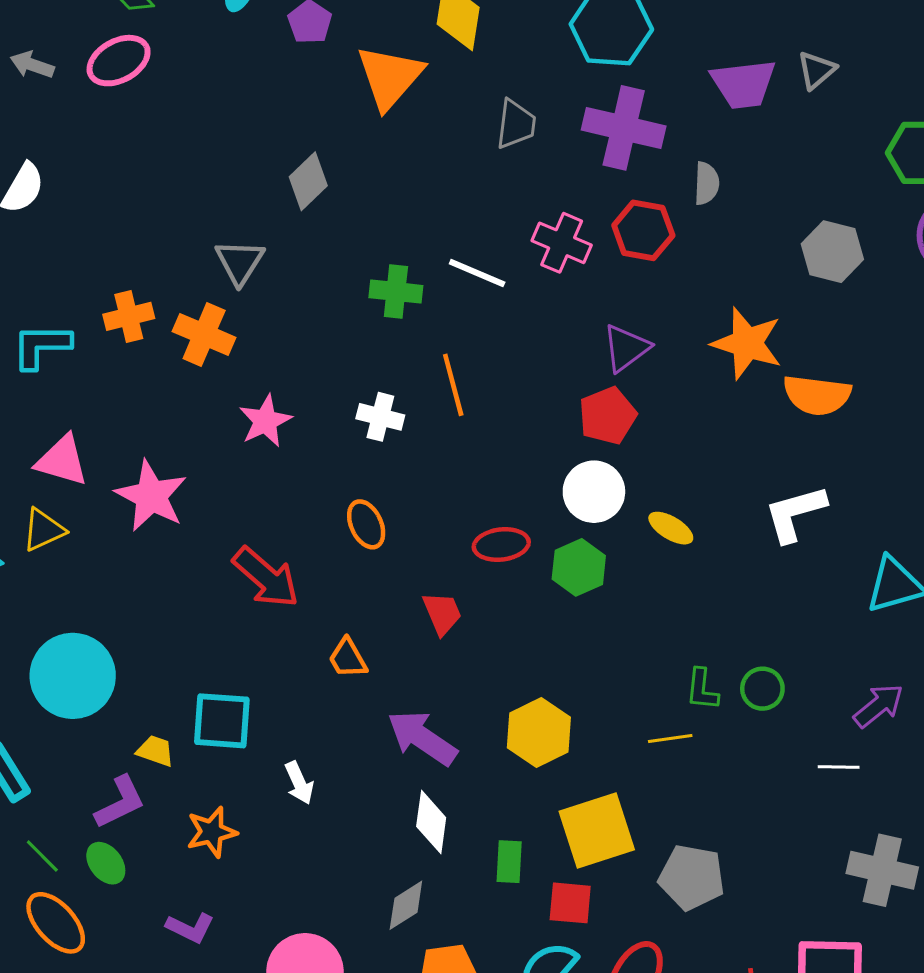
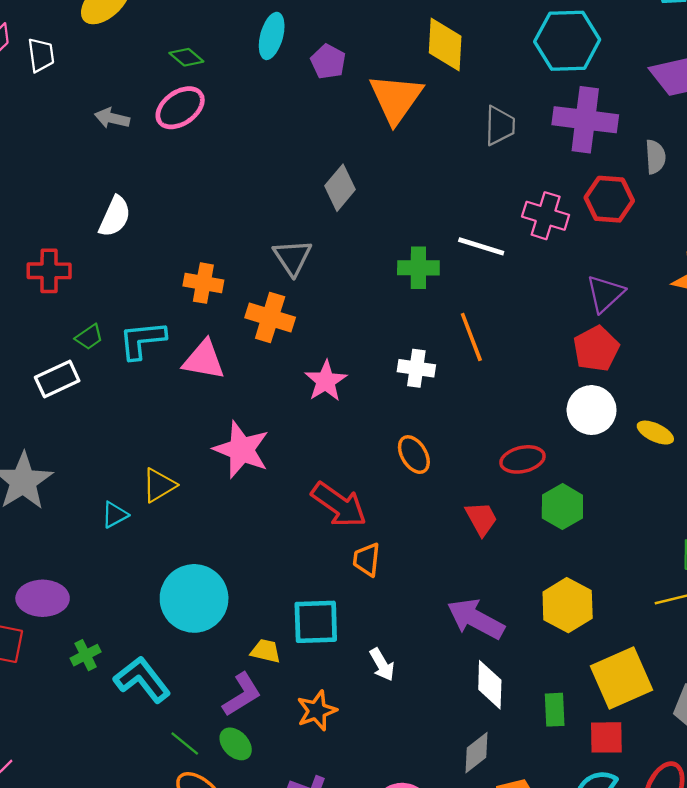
orange cross: (129, 316) -> (203, 283), moved, turned 30
pink triangle: (62, 461) -> (204, 360), moved
green hexagon: (579, 567) -> (562, 507), moved
orange trapezoid: (348, 658) -> (367, 560), moved, turned 42

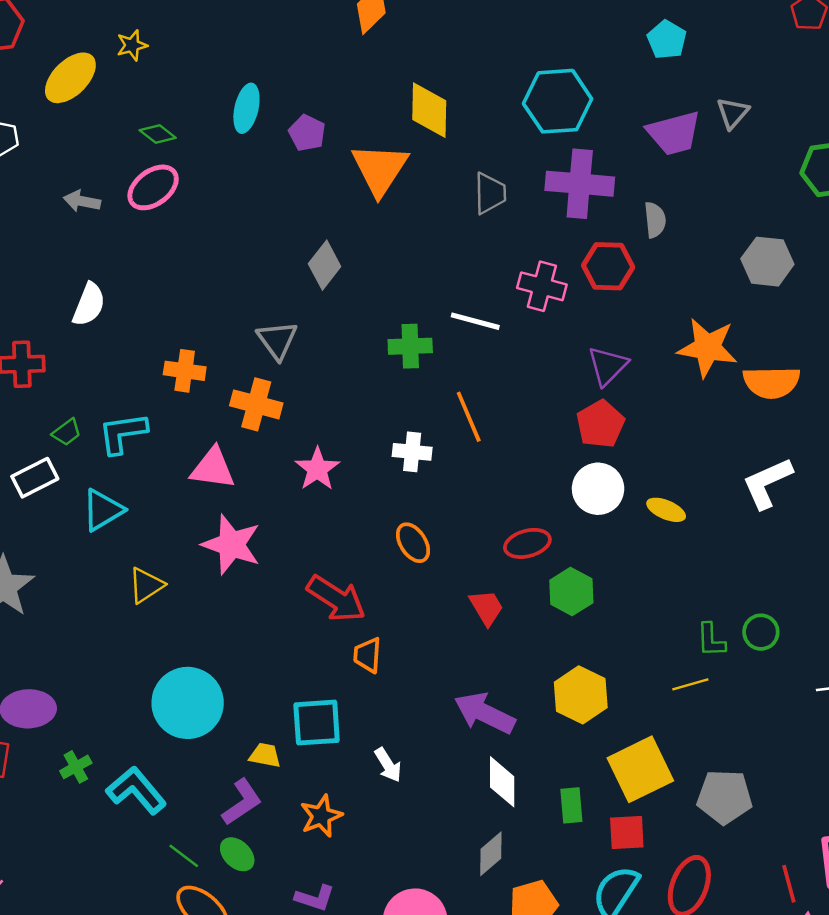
pink triangle: (204, 360) -> (213, 468), moved
cyan triangle: (115, 515) -> (103, 510), moved, size x1.5

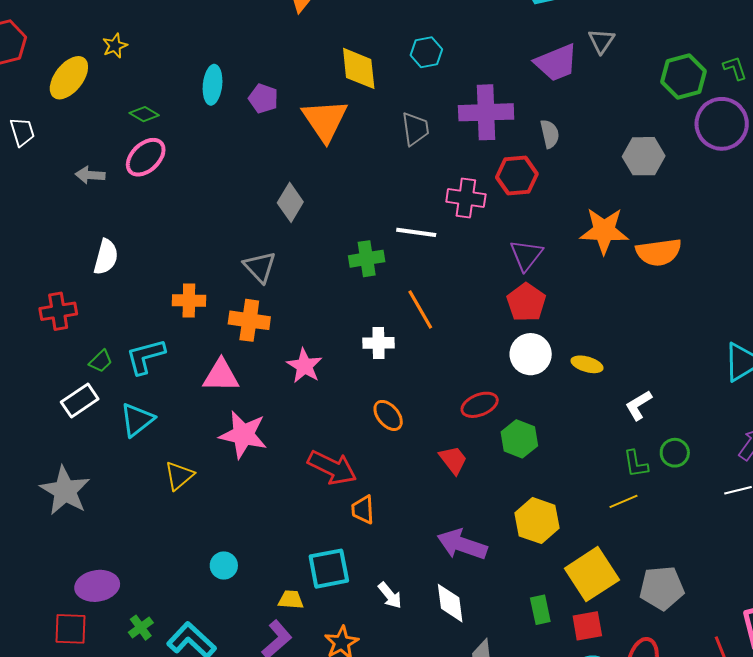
cyan hexagon: (558, 101) -> (426, 52), moved, size x0.6
white L-shape: (767, 483) -> (639, 405), moved, size x0.7
cyan circle: (188, 703) -> (224, 566), size x0.5
white diamond: (502, 782) -> (450, 603), moved

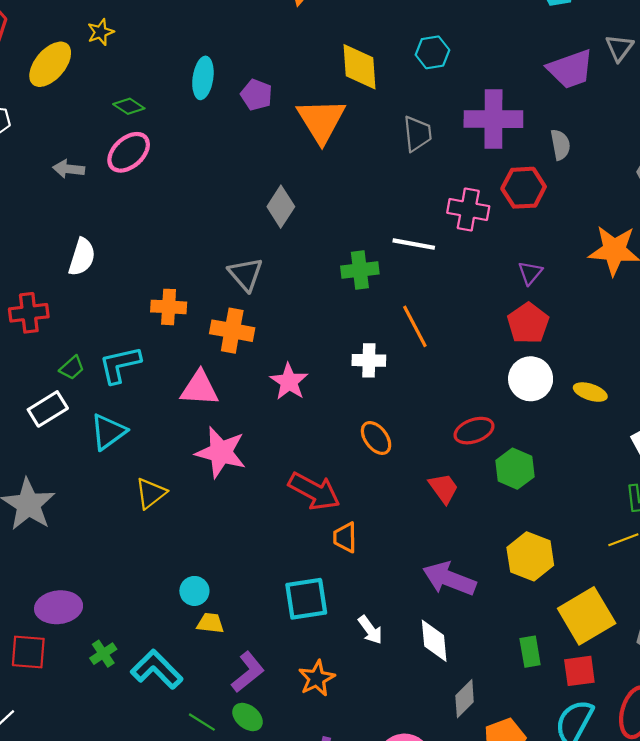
purple triangle: (526, 255) -> (530, 273), size x0.7
yellow trapezoid: (291, 600) -> (210, 623), moved

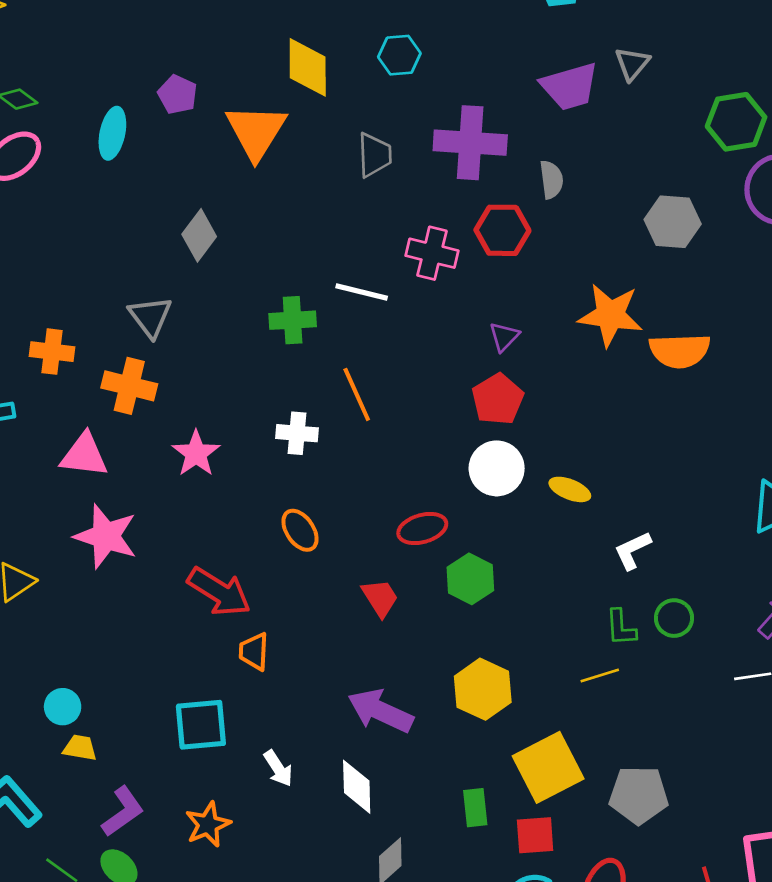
cyan ellipse: (203, 78) -> (112, 133), moved

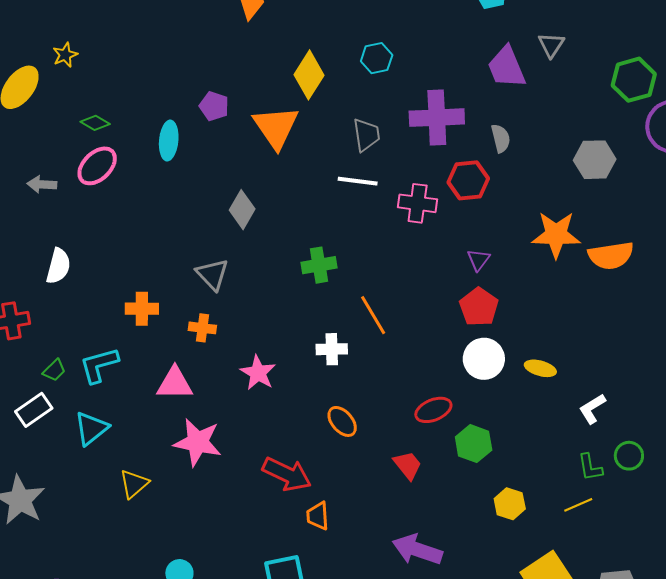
yellow diamond: (308, 67) -> (309, 75), turned 39
purple trapezoid: (570, 86) -> (507, 67), turned 90
white line: (362, 292) -> (358, 181), moved
orange cross: (129, 386) -> (202, 328), size x0.7
yellow hexagon: (483, 689) -> (510, 504), moved, size x0.7

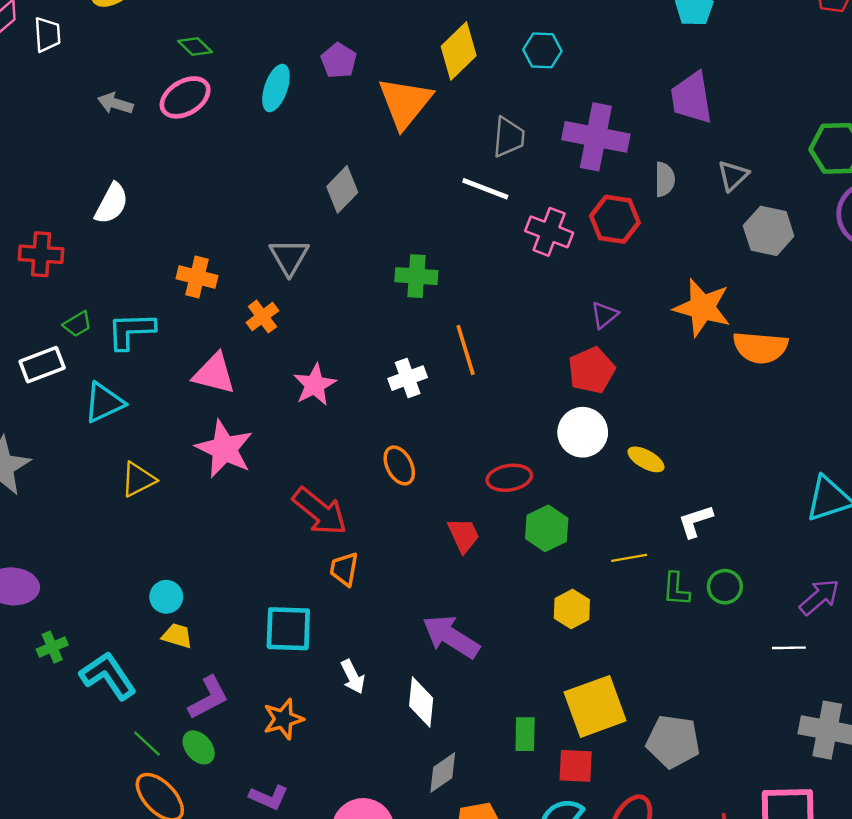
gray triangle: (551, 45) -> (733, 176), moved
orange cross: (202, 328) -> (262, 317), turned 32
white cross: (332, 349) -> (408, 378), turned -32
yellow line: (578, 505) -> (629, 558), moved

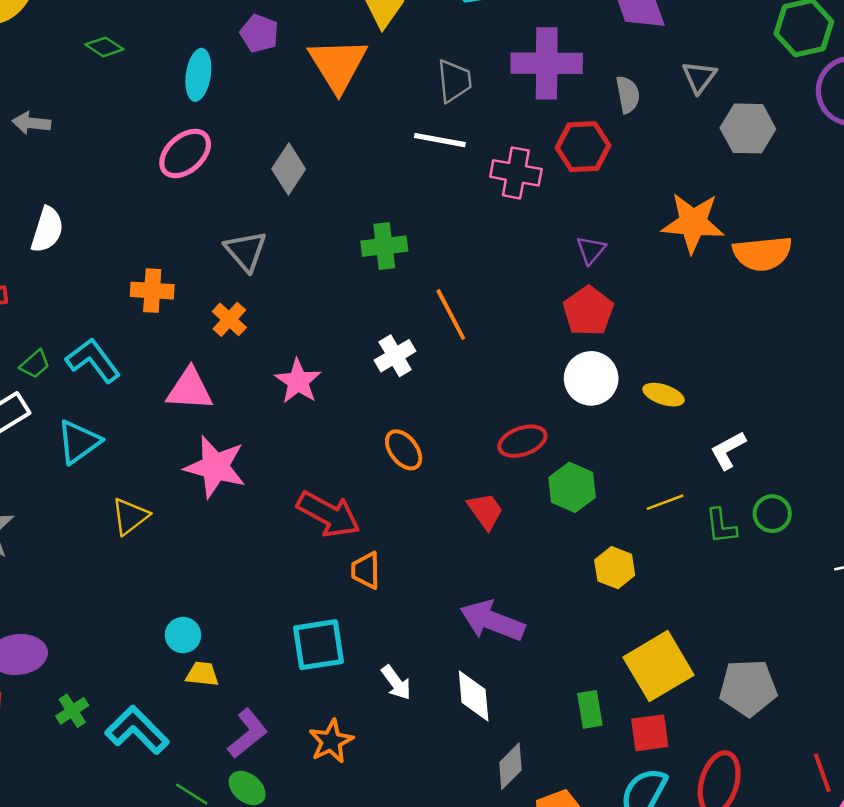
pink ellipse: (185, 97) -> (185, 154), moved
cyan L-shape: (131, 331) -> (93, 360), turned 66

